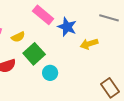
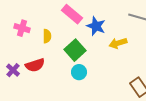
yellow semicircle: (18, 37) -> (47, 36), turned -64
green square: (34, 54) -> (75, 50), moved

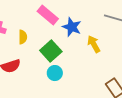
yellow arrow: (118, 43) -> (94, 44), turned 78

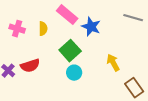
yellow semicircle: (23, 37) -> (43, 29), moved
yellow arrow: (94, 44) -> (113, 63), moved

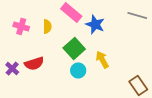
yellow arrow: (113, 63) -> (102, 60), moved

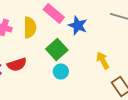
yellow semicircle: (47, 26) -> (30, 27), size x1.5
yellow arrow: (102, 60) -> (103, 60), moved

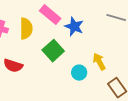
red semicircle: (17, 64) -> (13, 66), turned 36
cyan circle: (61, 71) -> (79, 73), moved

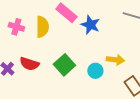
green square: (53, 51) -> (64, 65), moved
yellow arrow: (99, 62) -> (115, 60), turned 126

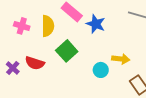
green square: (64, 65) -> (67, 51), moved

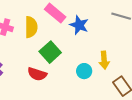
yellow arrow: (121, 59) -> (104, 60), turned 78
red semicircle: (35, 63) -> (37, 74), moved

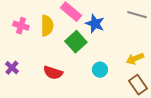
green square: (50, 52) -> (76, 42), moved
yellow arrow: (104, 60) -> (135, 59), moved, turned 72

